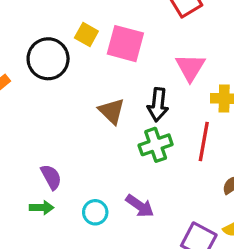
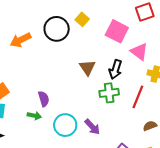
pink square: (125, 44) -> (117, 31), moved
pink triangle: (190, 67) -> (139, 52), turned -36
cyan circle: (95, 212) -> (65, 125), size x1.5

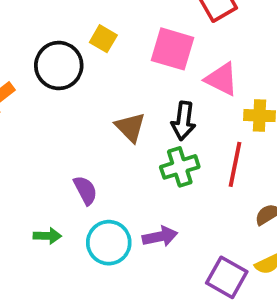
purple semicircle: (44, 99) -> (85, 190), moved
purple arrow: (92, 127) -> (160, 236), turned -48

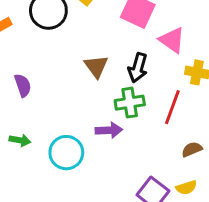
purple semicircle: (85, 190) -> (23, 85), moved
purple arrow: (160, 236) -> (109, 130), moved

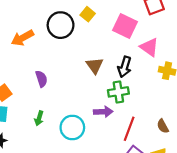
red line: (172, 107) -> (129, 129), moved
green arrow: (20, 140) -> (39, 118), turned 96
brown semicircle: (192, 149) -> (163, 126), turned -96

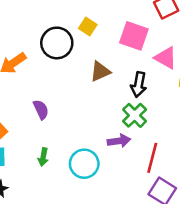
brown triangle: (95, 66) -> (100, 71), moved, turned 48
green cross: (118, 92) -> (135, 115), turned -30

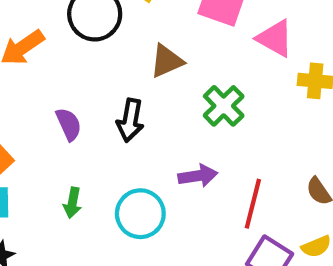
black arrow: (139, 85) -> (130, 120), moved
green cross: (135, 115) -> (224, 106), moved

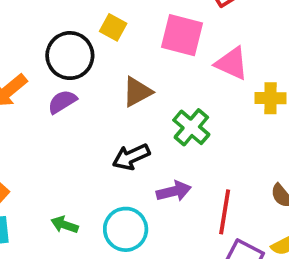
black arrow: (130, 120) -> (131, 157), moved, turned 60
purple semicircle: (69, 124) -> (62, 102), moved, turned -92
green arrow: (72, 203) -> (65, 225), turned 104

